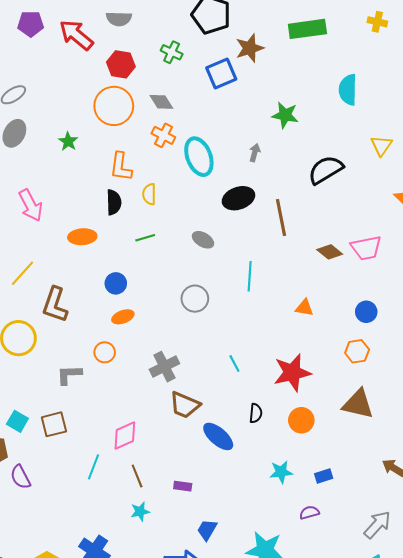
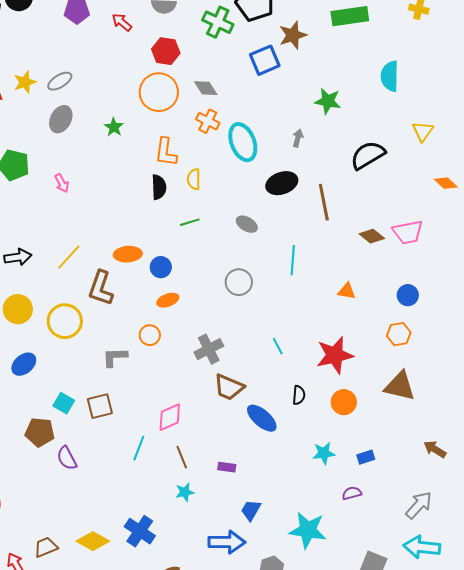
red arrow: (76, 35) -> (122, 22), size x0.6
green cross: (172, 52) -> (218, 22), moved, size x1.4
pink arrow: (31, 205) -> (62, 183), moved, size x0.6
orange ellipse: (82, 237) -> (128, 254), moved

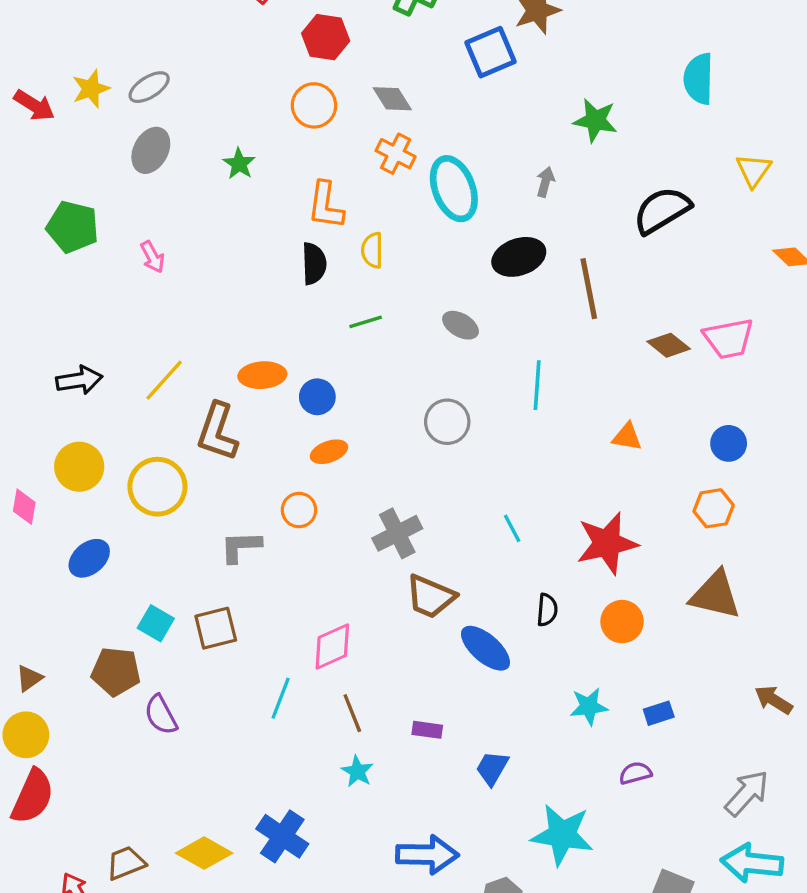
orange circle: (159, 92) -> (314, 105), size x0.7
cyan star: (185, 492) -> (357, 771), turned -30
blue trapezoid: (251, 510) -> (492, 768), moved

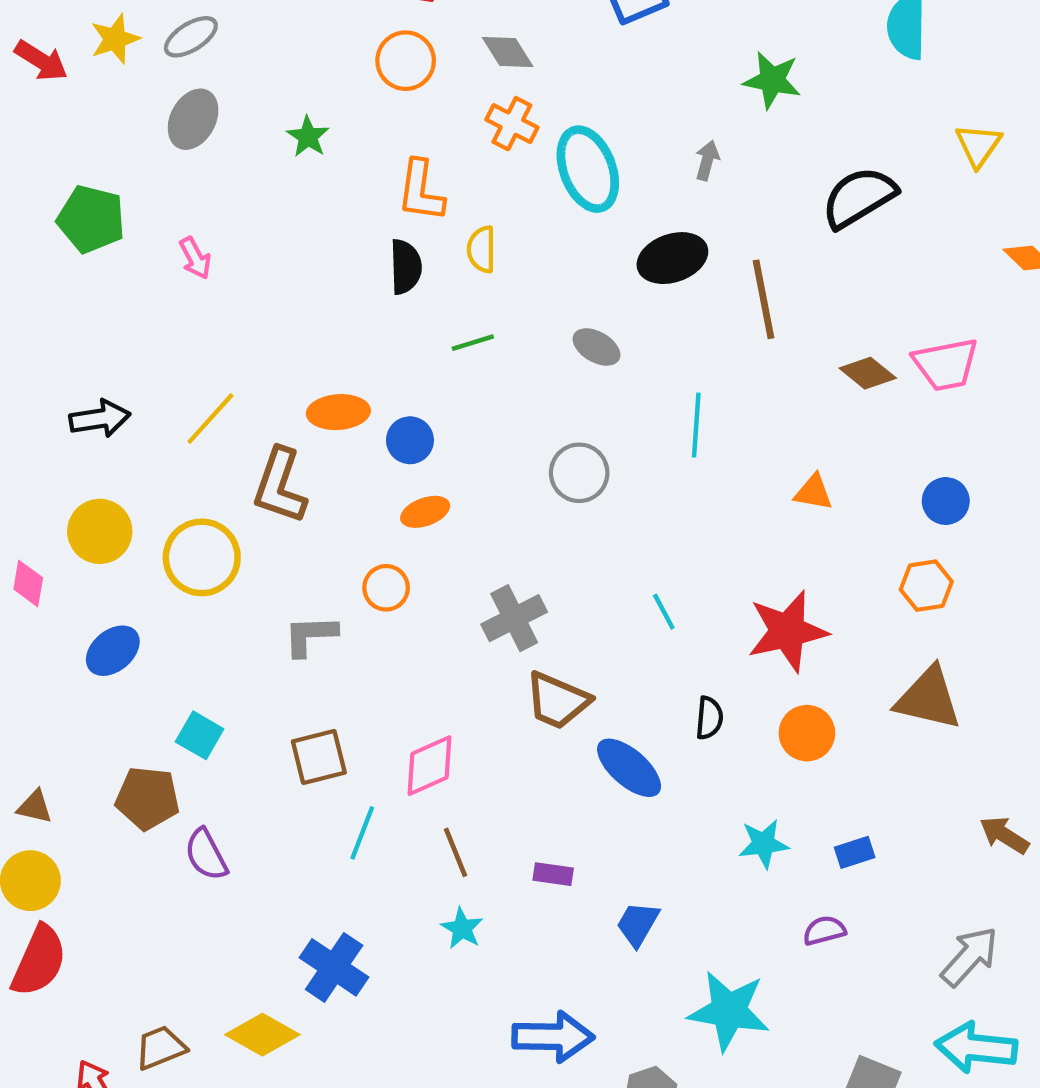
brown square: (216, 628) -> (319, 757), moved
brown triangle: (29, 678) -> (35, 807), turned 48
blue cross: (282, 836) -> (334, 967), moved

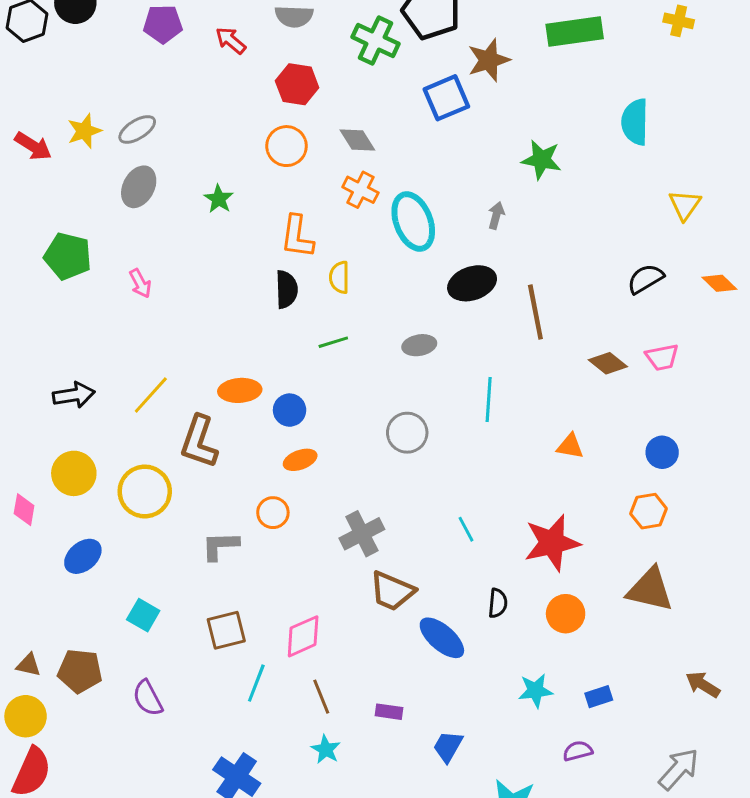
black semicircle: (859, 197) -> (646, 279), moved, size x0.7
gray ellipse: (597, 347) -> (419, 345), turned -40
pink trapezoid: (946, 364) -> (662, 357), size x0.7
brown pentagon: (147, 798) -> (80, 671), moved

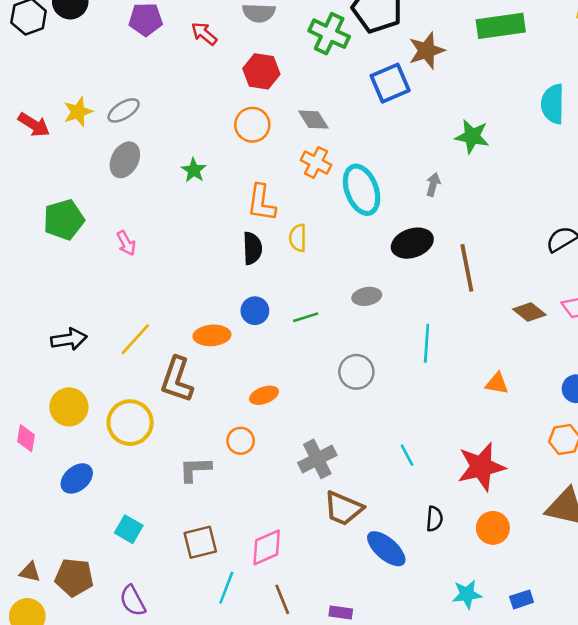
green pentagon: (68, 256) -> (64, 220), turned -30
green line: (333, 342) -> (306, 317), moved
blue circle: (290, 410) -> (255, 311), moved

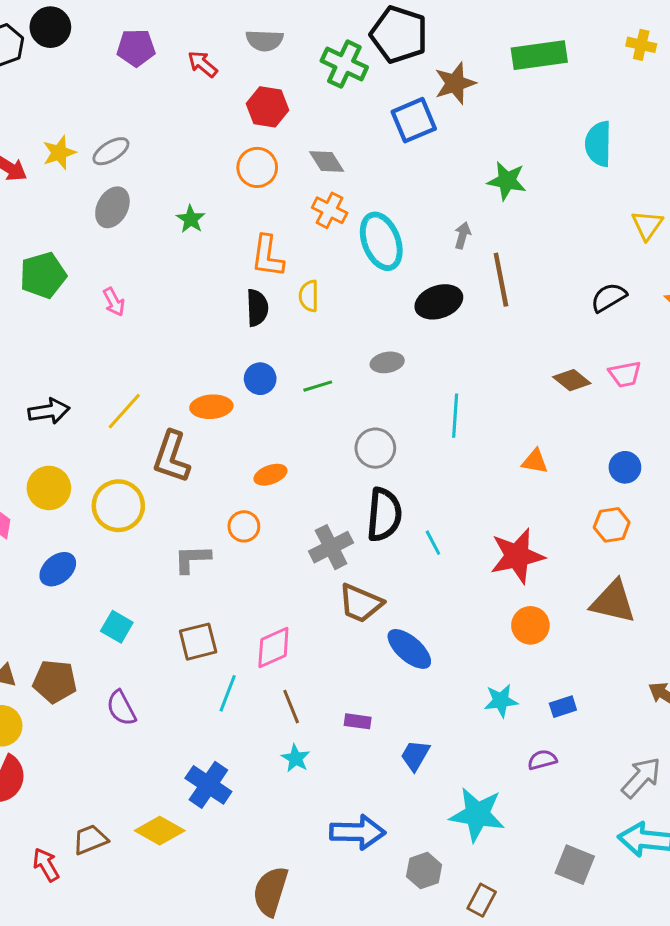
brown line: (467, 268) -> (501, 280), moved
black semicircle: (434, 519) -> (384, 515), moved, size x1.8

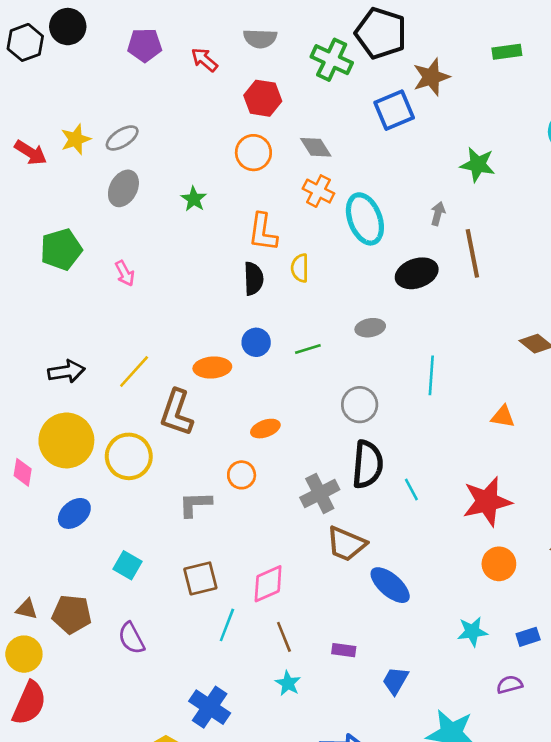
green rectangle: (539, 55) -> (507, 52), size x0.6
yellow circle: (49, 488) -> (66, 440), size x1.4

